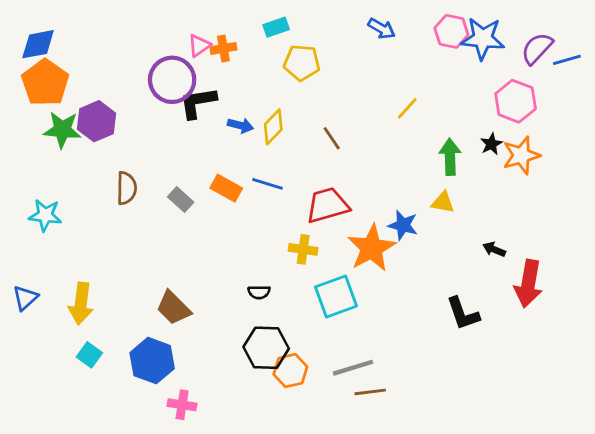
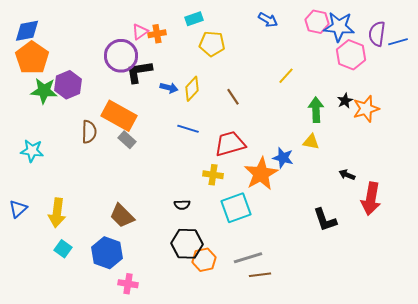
purple semicircle: (537, 48) -> (377, 34), turned -35
pink hexagon: (516, 101) -> (351, 55), moved
orange rectangle: (226, 188) -> (119, 116), moved, size x1.6

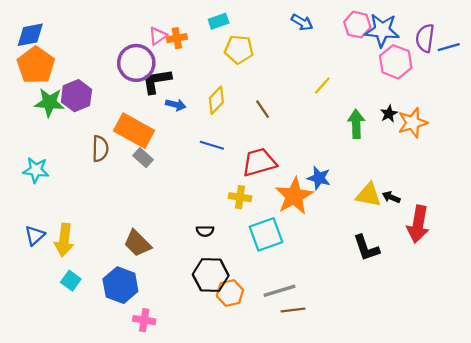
blue arrow: (169, 88) -> (176, 105), moved
yellow triangle: (311, 142) -> (369, 195), moved, size x1.4
blue triangle: (18, 209) -> (35, 236), moved

